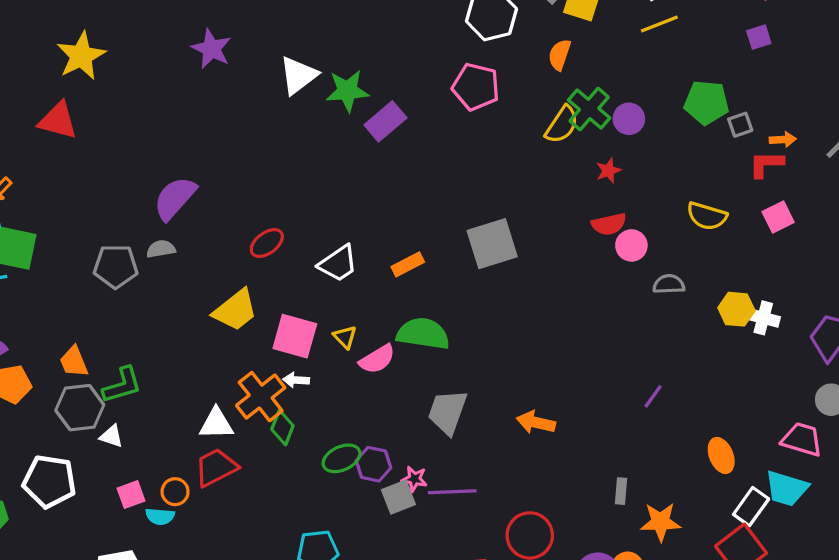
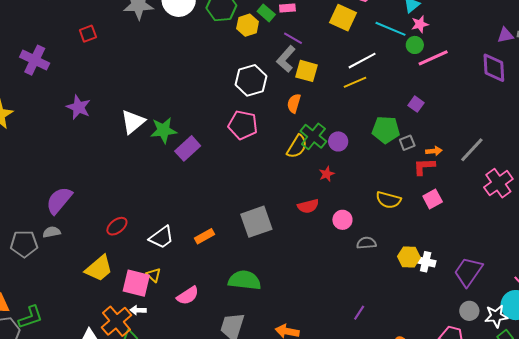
purple square: (759, 37) -> (416, 104), moved, turned -35
red semicircle: (609, 224) -> (308, 206), moved
green semicircle: (423, 334) -> (245, 280), moved
yellow triangle: (345, 337) -> (154, 275), moved

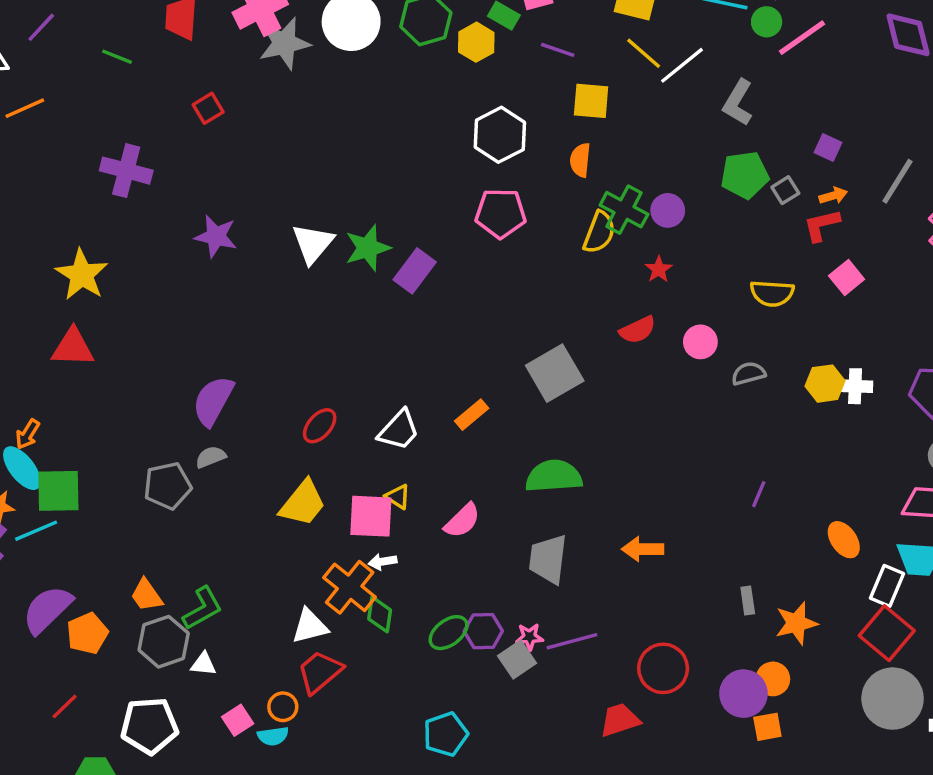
gray L-shape: (286, 59) -> (738, 103), moved
yellow line: (355, 82) -> (644, 53), moved, turned 75
purple square: (416, 104) -> (828, 147), moved

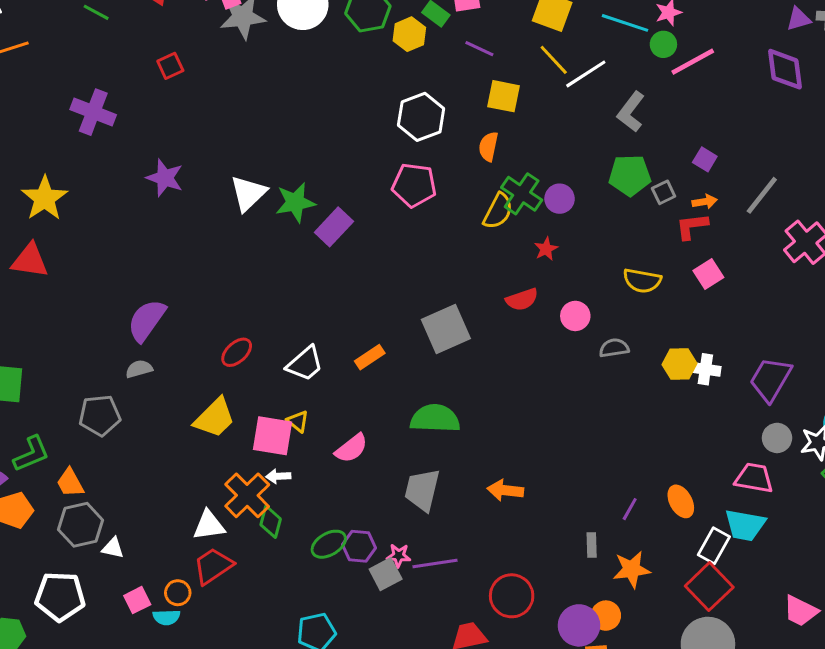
gray pentagon: (168, 486) -> (100, 415), moved
purple line: (759, 494) -> (630, 509), moved
green L-shape: (202, 608) -> (31, 454), moved

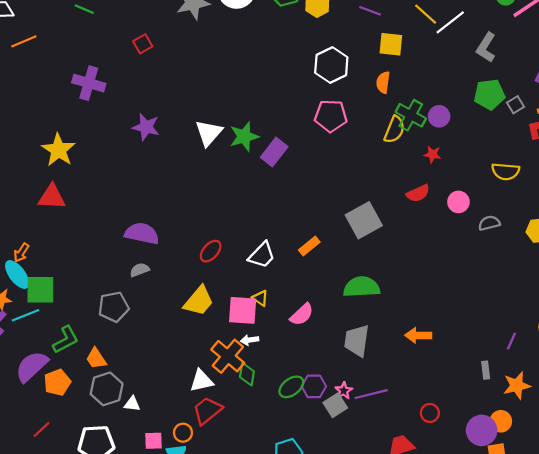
red star: (546, 249) -> (432, 154), turned -30
purple semicircle: (147, 320) -> (142, 233), turned 72
pink star: (399, 556) -> (344, 391), turned -30
red circle: (512, 596) -> (430, 413), size x0.6
pink square: (137, 600) -> (153, 441), turned 30

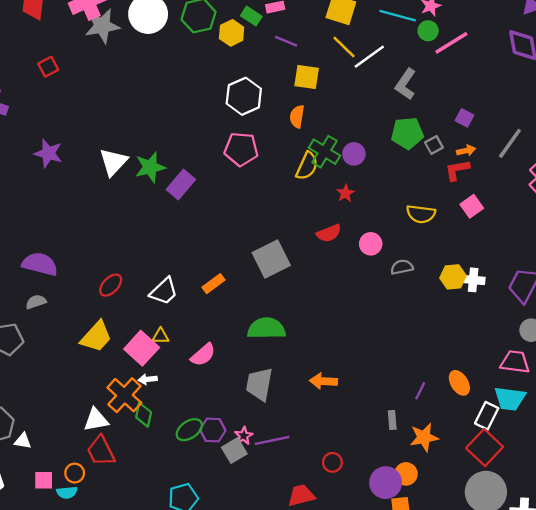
red star: (432, 154) -> (345, 193), turned 30
yellow triangle: (260, 298) -> (161, 336), turned -36
pink square: (243, 310) -> (142, 348), turned 36
red trapezoid: (207, 411) -> (101, 451), turned -80

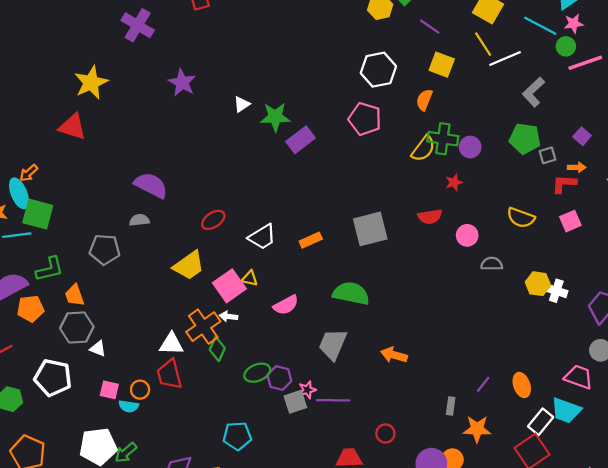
green cross: (324, 152) -> (443, 139), turned -36
white triangle: (113, 162) -> (242, 104), size x0.6

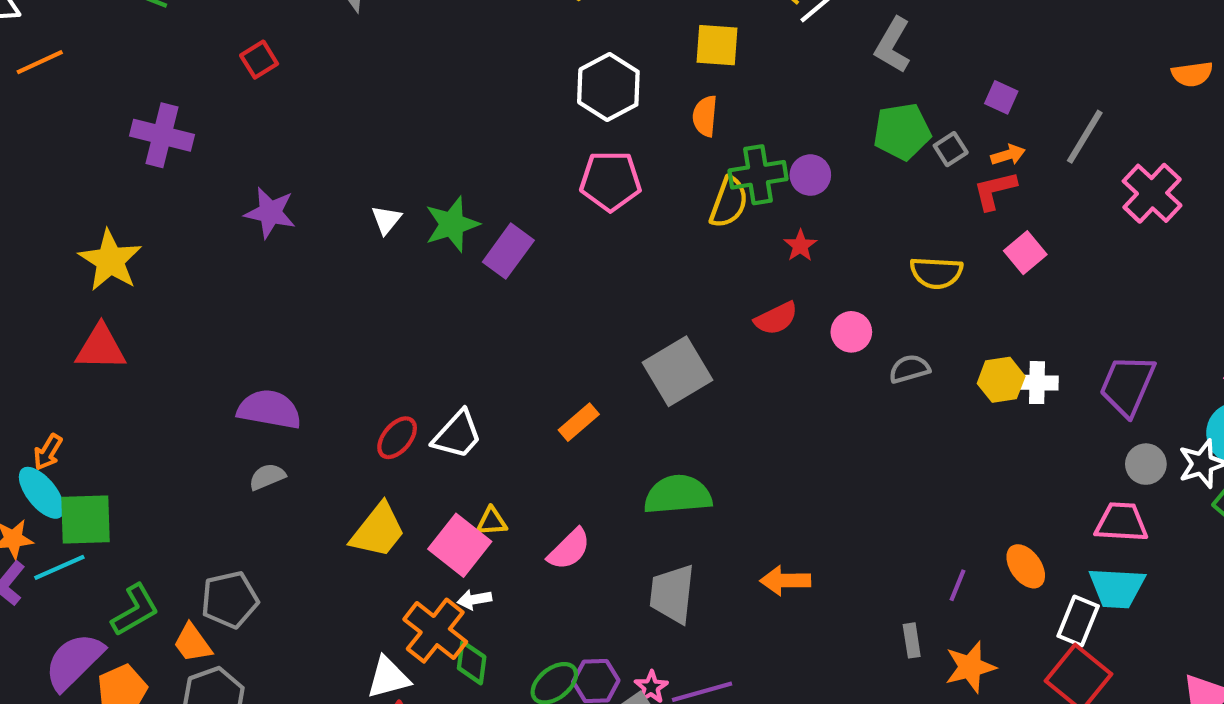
white trapezoid: (262, 237) -> (457, 435), moved
gray pentagon: (105, 249) -> (230, 600), moved

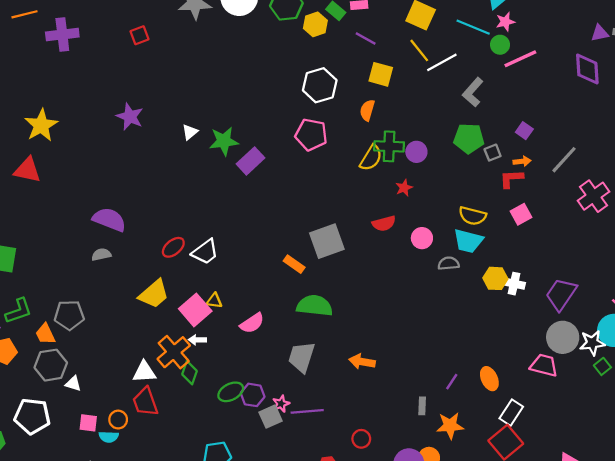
purple cross: (162, 135) -> (62, 35), moved, turned -32
orange rectangle: (579, 422) -> (294, 264), moved, turned 65
gray circle: (1146, 464) -> (563, 337), size x1.5
cyan trapezoid: (1117, 588) -> (468, 241), moved

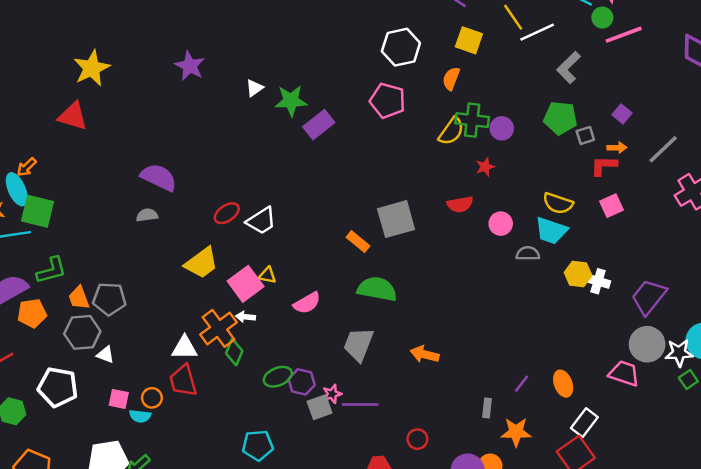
gray pentagon: (69, 315) -> (109, 299), moved

